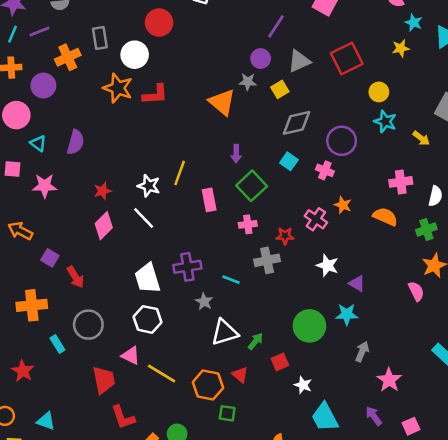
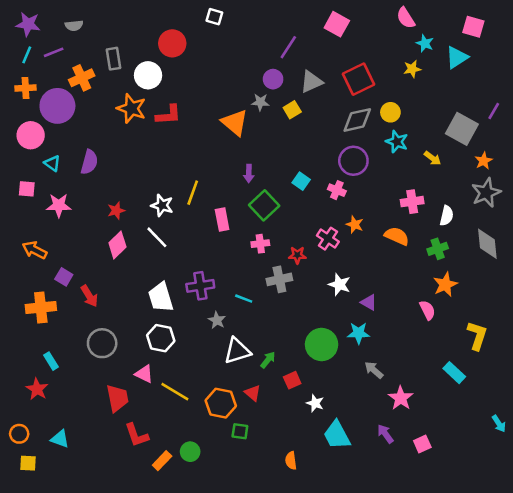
purple circle: (43, 86) -> (57, 106), size x1.4
gray diamond: (297, 123) -> (357, 120), moved
orange cross: (32, 305) -> (41, 307), moved
cyan rectangle: (57, 344) -> (51, 361), moved
gray arrow: (362, 352) -> (374, 370), turned -72

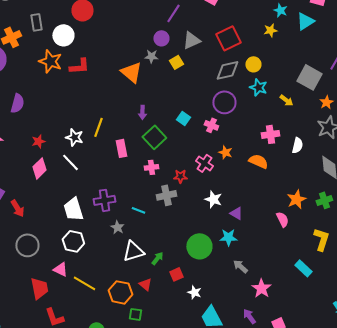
green cross: (438, 249) -> (324, 200), moved

